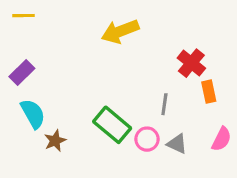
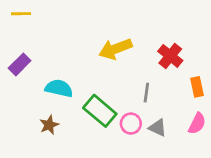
yellow arrow: (120, 31) -> (115, 49), moved
orange rectangle: (209, 92) -> (197, 87), moved
cyan semicircle: (33, 114) -> (59, 88), moved, turned -48

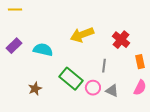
cyan semicircle: (59, 88) -> (43, 50), moved

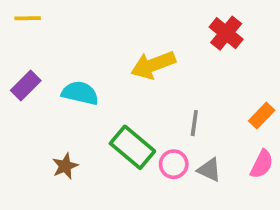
red cross: (121, 40) -> (226, 33), moved
orange rectangle: (140, 62) -> (262, 116), turned 56

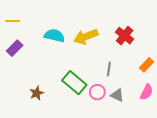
yellow line: (28, 18) -> (13, 21), moved
red cross: (226, 33) -> (125, 36), moved
cyan semicircle: (80, 93) -> (54, 36), moved

